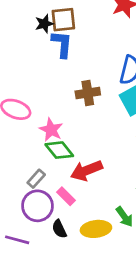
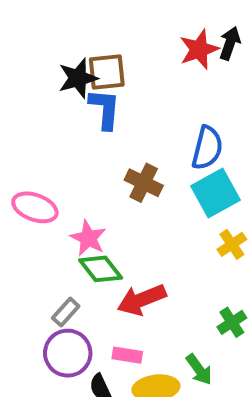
black star: (44, 24) -> (78, 78), size x1.4
brown cross: (88, 93) -> (144, 183), turned 35
pink rectangle: (66, 196) -> (127, 355), moved, turned -36

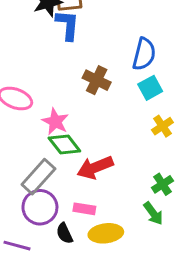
cyan square: (215, 193) -> (150, 88), size x0.7
gray rectangle: (66, 312) -> (38, 177), size x1.6
green arrow: (199, 370) -> (153, 213), moved

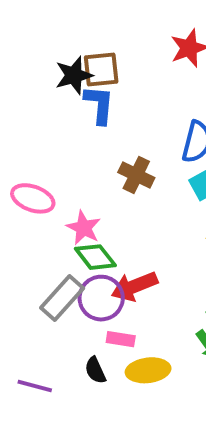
purple circle: (40, 207) -> (101, 298), moved

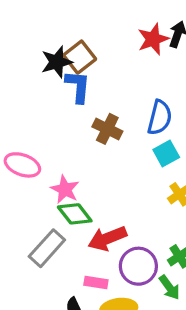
brown square: (101, 70) -> (80, 57), turned -32
brown cross: (136, 175) -> (107, 129), moved
purple circle: (101, 298) -> (138, 266), moved

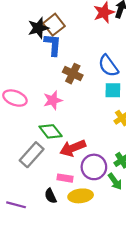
blue semicircle: (160, 118) -> (108, 66), turned 130
cyan square: (166, 153) -> (113, 90), turned 30
pink star: (65, 189) -> (53, 100), moved, turned 30

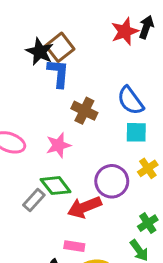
black star: (38, 28) -> (40, 52), turned -30
gray rectangle: (32, 155) -> (34, 200), moved, size x0.7
purple circle: (94, 167) -> (112, 181), moved

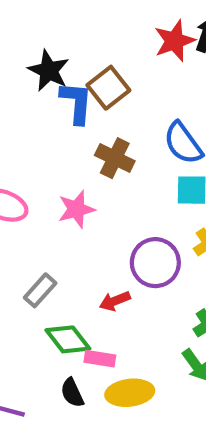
brown square: (60, 47) -> (108, 88), moved
green diamond: (56, 186) -> (68, 339), moved
red arrow: (84, 207) -> (115, 301), size x0.6

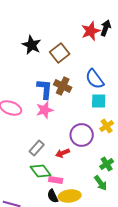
blue L-shape: (76, 103) -> (45, 89), moved
gray rectangle: (40, 290) -> (37, 148), moved
black semicircle: (72, 393) -> (53, 196), moved

